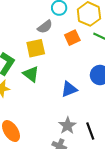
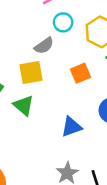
orange square: (72, 38) -> (80, 73), moved

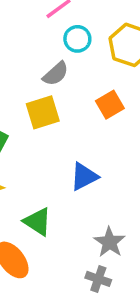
green triangle: (24, 105) -> (37, 222), moved
blue triangle: (71, 127) -> (84, 176), moved

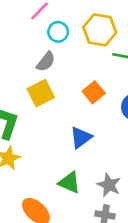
orange square: (110, 105) -> (94, 92), moved
green triangle: (37, 222) -> (69, 183), moved

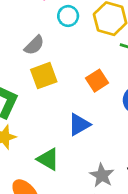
gray semicircle: (46, 62) -> (34, 45), moved
green triangle: (69, 183) -> (48, 159), moved

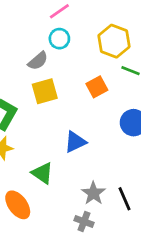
cyan circle: (68, 16) -> (59, 39), moved
orange square: (97, 81) -> (97, 87), moved

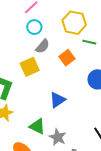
gray semicircle: (38, 61) -> (43, 46), moved
gray star: (93, 193) -> (58, 137), moved

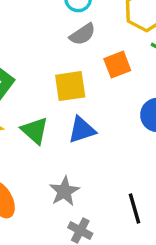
yellow square: (30, 67) -> (70, 86), moved
green triangle: (37, 126) -> (35, 131), moved

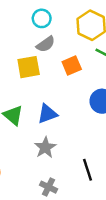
yellow square: (70, 86) -> (29, 67), moved
gray star: (64, 191) -> (45, 148), moved

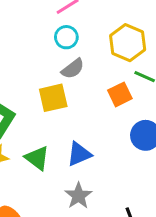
orange square: (72, 65) -> (120, 94), moved

